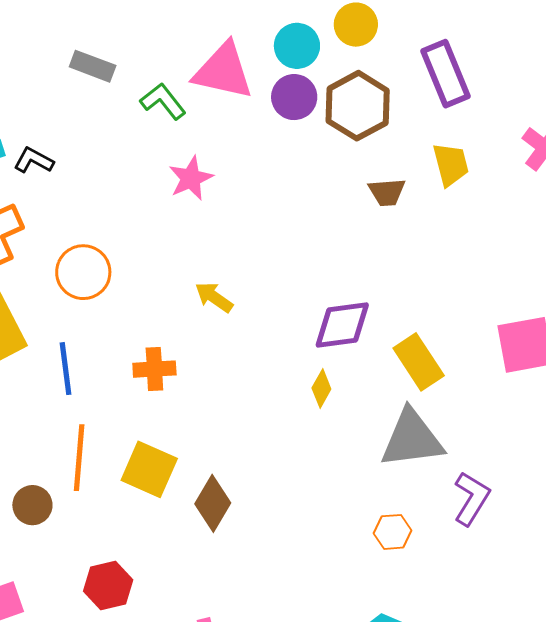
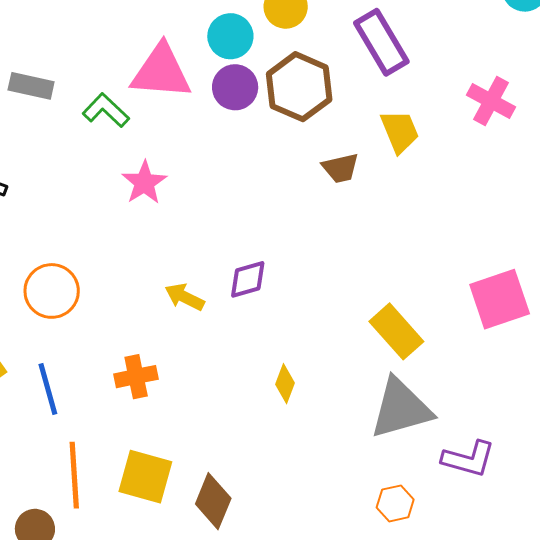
purple diamond: (342, 325) -> (248, 279), moved, size x0.7
yellow diamond: (321, 388) -> (285, 384), moved
purple L-shape: (472, 498) -> (468, 459), turned 82

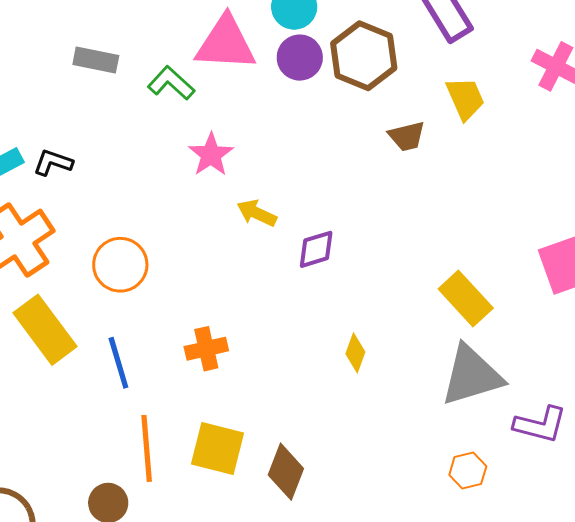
yellow arrow: (185, 297) -> (257, 213), moved

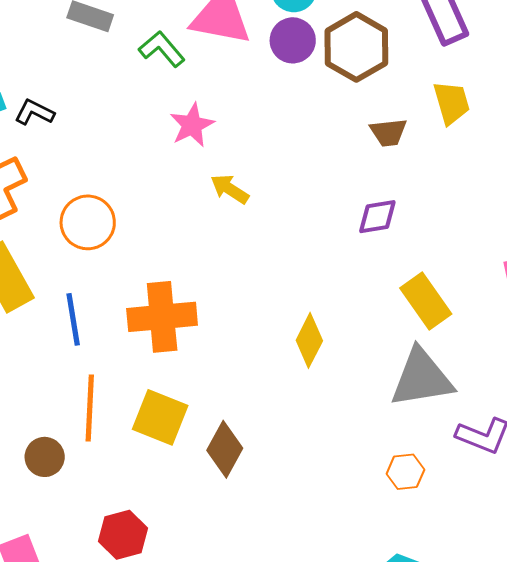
purple diamond: (316, 249) -> (377, 217), moved
orange cross: (206, 349) -> (162, 317), size x1.6
yellow diamond: (355, 353) -> (309, 340), size x1.4

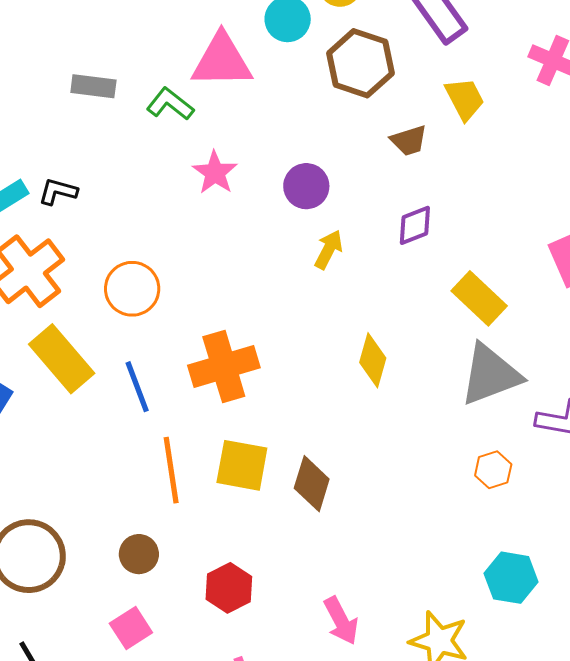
purple circle: (293, 40) -> (306, 186), moved
yellow arrow: (230, 189) -> (329, 250), moved, turned 96
brown circle: (45, 457) -> (139, 554), moved

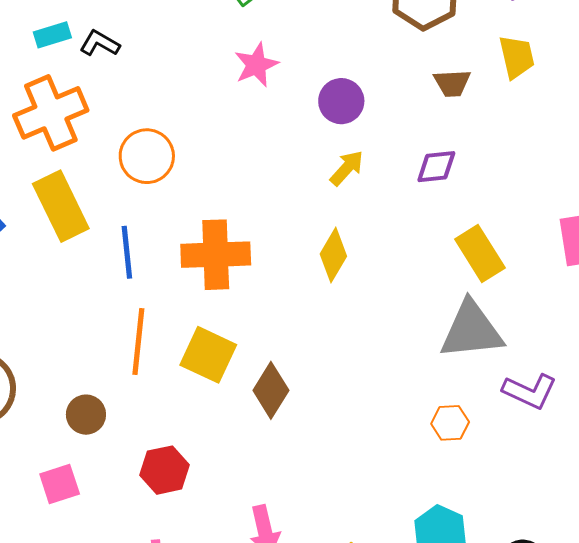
yellow diamond: (373, 360) -> (333, 255), moved

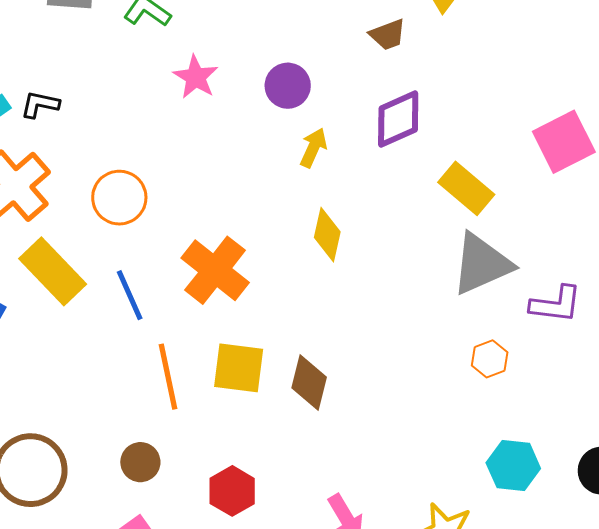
purple diamond: (436, 167) -> (398, 119), size x1.4
orange cross: (216, 255) -> (215, 270), turned -32

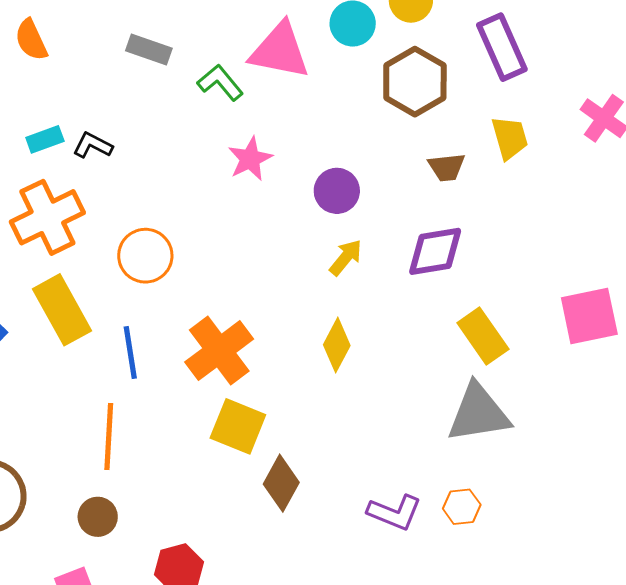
purple L-shape: (556, 304) -> (395, 512), moved
yellow square: (239, 368) -> (238, 426), moved
orange line: (168, 377) -> (109, 437), moved

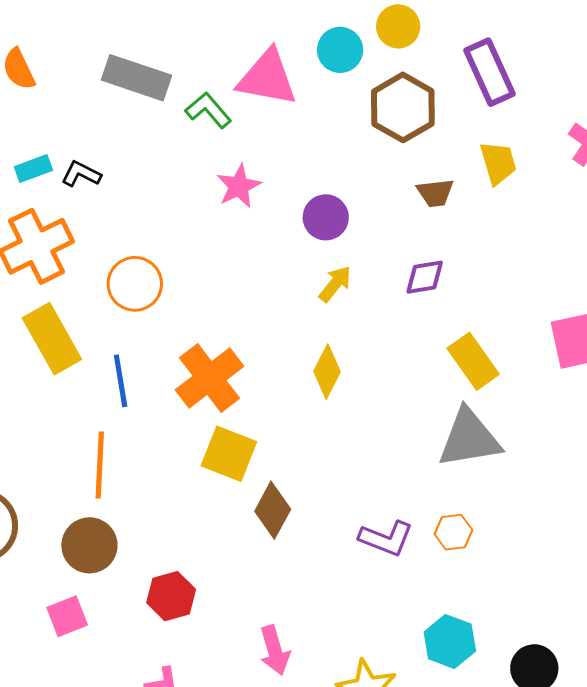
gray rectangle: (149, 50) -> (137, 78), size x1.5
purple diamond: (435, 251) -> (425, 277), size x0.7
brown circle: (98, 517) -> (89, 545), size x1.4

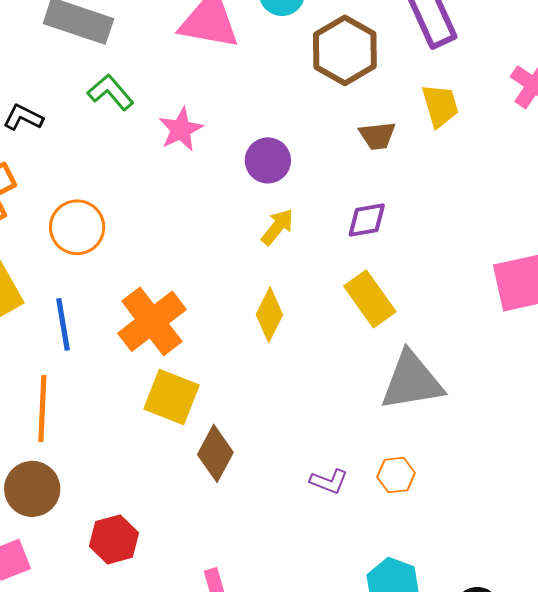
green L-shape: (208, 110) -> (111, 92), moved
yellow rectangle: (473, 361) -> (370, 299), moved
purple L-shape: (386, 538) -> (329, 481), size x0.7

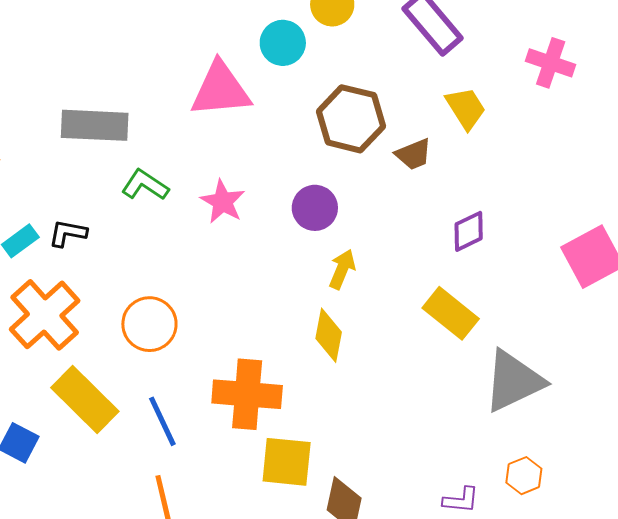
brown hexagon: (345, 50) -> (351, 119), moved
purple diamond: (367, 220) -> (469, 231), moved
yellow diamond: (269, 315) -> (329, 335), moved
orange cross: (152, 321) -> (247, 394), turned -32

